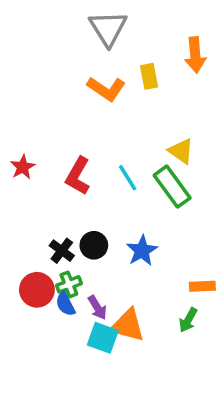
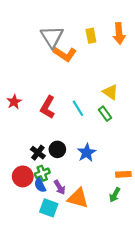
gray triangle: (108, 28) -> (52, 37), moved
yellow rectangle: (149, 76) -> (91, 36), moved
green rectangle: (172, 187) -> (105, 114), size x0.6
cyan square: (103, 338) -> (49, 208), moved

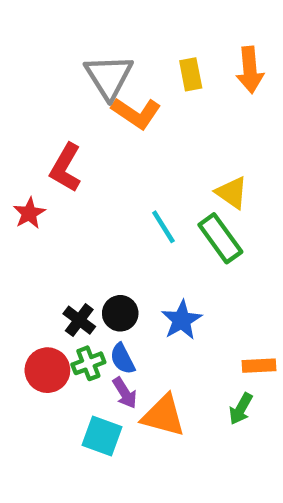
red L-shape: (48, 107) -> (66, 168), moved
green rectangle: (105, 114) -> (220, 238), size x1.5
blue semicircle: (40, 185) -> (122, 359), moved

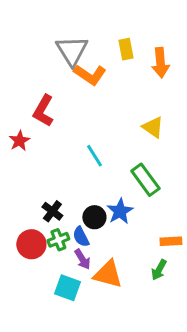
orange arrow: (250, 70) -> (160, 63), moved
cyan line: (163, 227) -> (94, 156), moved
green rectangle: (220, 238) -> (145, 180), moved
black circle: (120, 313) -> (94, 217), moved

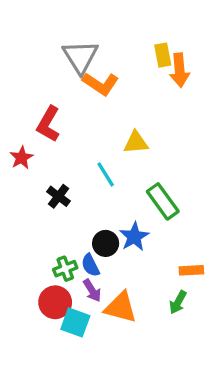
yellow rectangle: (126, 49) -> (163, 55), moved
yellow triangle: (153, 127) -> (136, 143), moved, turned -40
black cross: (52, 211) -> (58, 196), moved
red circle: (31, 244) -> (55, 302), moved

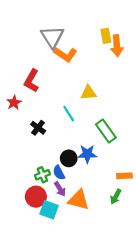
blue star: (134, 237) -> (87, 154), turned 30

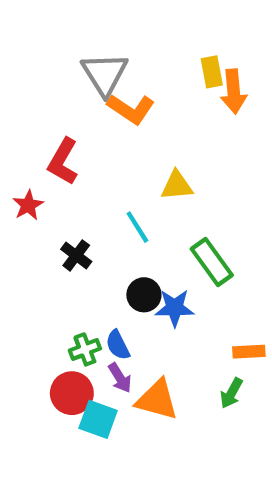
black circle: (69, 158) -> (144, 295), moved

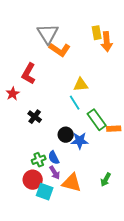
cyan line: (137, 227) -> (75, 103), moved
orange rectangle: (249, 352) -> (114, 129), moved

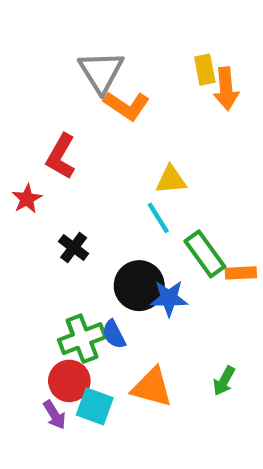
black circle: (66, 135) -> (139, 286), size x1.5
green cross: (39, 160) -> (82, 339), size x1.5
purple arrow: (55, 173) -> (55, 415), moved

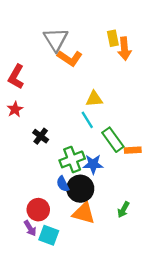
red L-shape: (61, 156) -> (16, 77), moved
black circle: (139, 286) -> (80, 189), moved
green cross: (82, 339) -> (72, 159), moved
cyan square: (95, 406) -> (49, 235), moved

